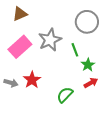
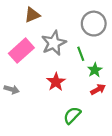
brown triangle: (20, 14) -> (32, 15), moved
red star: (32, 80) -> (56, 82), moved
green semicircle: (65, 95) -> (72, 115), moved

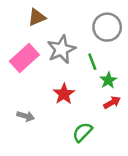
gray arrow: (12, 89) -> (26, 116), moved

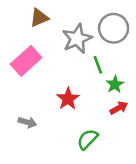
gray star: (61, 49) -> (77, 39), moved

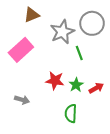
green star: (115, 84) -> (76, 85), moved
red star: (68, 99) -> (55, 81), turned -30
green semicircle: (87, 139) -> (71, 113), turned -42

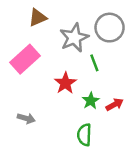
red star: (55, 81) -> (65, 83), moved, turned 30

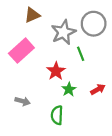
green star: (91, 101) -> (69, 89), moved
green semicircle: (84, 135) -> (57, 115), moved

